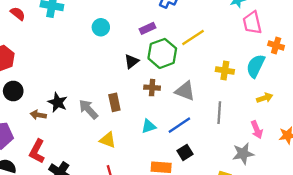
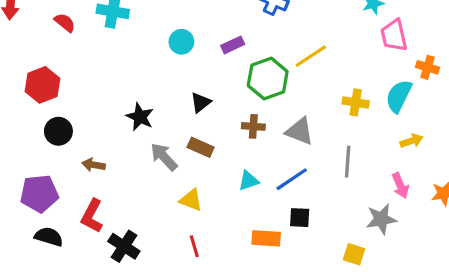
purple rectangle: (147, 28) -> (233, 45), moved
black triangle: (132, 61) -> (201, 102), moved
black star: (58, 102) -> (140, 117), moved
brown rectangle: (114, 102) -> (201, 147), turned -54
black square: (185, 152) -> (300, 218), turned 35

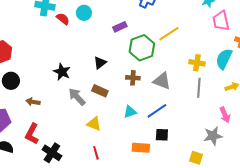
red semicircle: (65, 23) -> (63, 19), moved
cyan circle: (181, 42) -> (84, 13), moved
gray line: (348, 162) -> (199, 88), moved

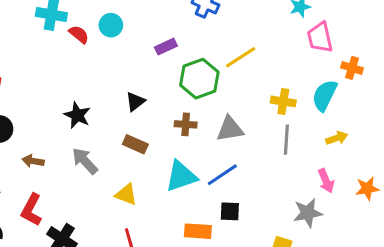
gray triangle: (162, 81) -> (230, 129), turned -30
gray arrow: (77, 97) -> (85, 161), moved
cyan triangle: (130, 112) -> (181, 176), size x1.6

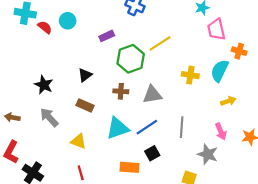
gray line: (286, 140) -> (182, 127), moved
black square: (230, 211) -> (152, 153), turned -32
gray star: (308, 213) -> (208, 154), turned 30

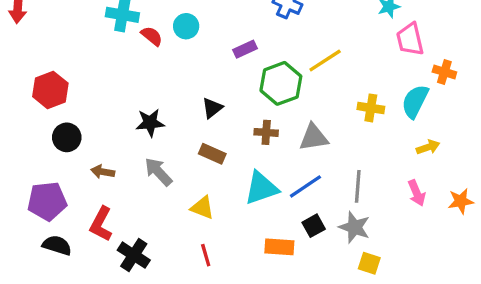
black star: (44, 85) -> (150, 123), turned -30
gray star: (208, 154) -> (354, 227), moved

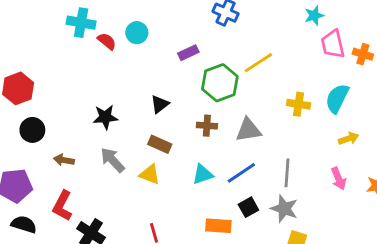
orange cross: (444, 72) -> (363, 54), moved
cyan triangle: (261, 188) -> (203, 174), size x0.7
yellow triangle: (202, 208) -> (150, 174), moved

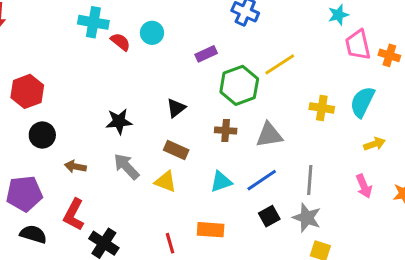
orange rectangle: (218, 226) -> (211, 230), moved

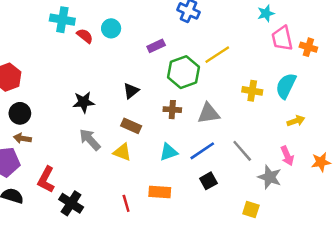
brown arrow: (75, 167) -> (22, 138), moved
gray line: (310, 180) -> (242, 151), turned -45
gray star: (307, 218) -> (270, 177), moved

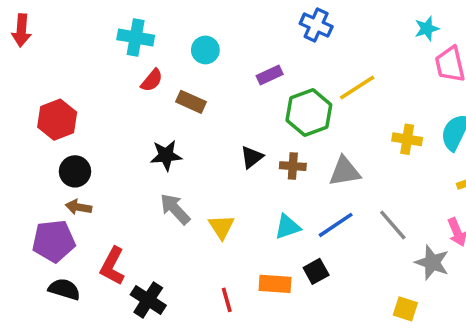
red semicircle: (85, 36) -> (152, 80), moved, turned 91
black triangle: (131, 91) -> (252, 157), moved
brown rectangle: (131, 126) -> (191, 102), moved
yellow triangle: (122, 152) -> (221, 227), turned 36
black square: (208, 181) -> (316, 271), moved

